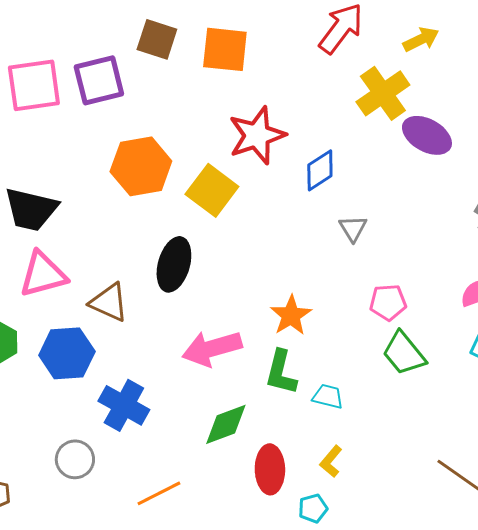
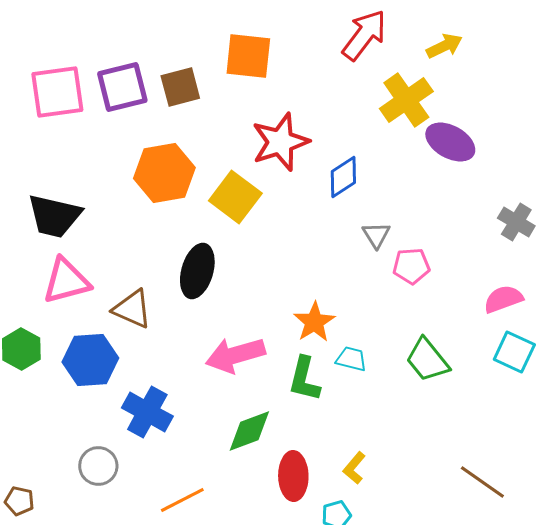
brown square: (157, 39) -> (180, 87), moved, turned -33
pink pentagon: (388, 302) -> (411, 266), moved
cyan trapezoid: (328, 396) -> (351, 359), moved

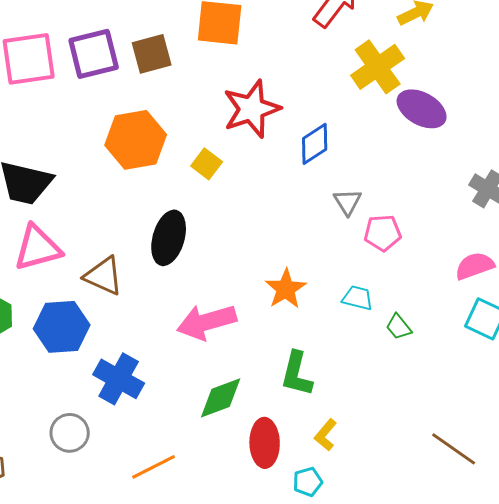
yellow square: (235, 197) -> (207, 164), size x0.6
cyan trapezoid: (351, 359) -> (358, 298), moved
green trapezoid: (427, 360) -> (399, 327), size x0.6
green L-shape: (304, 379) -> (297, 374), moved

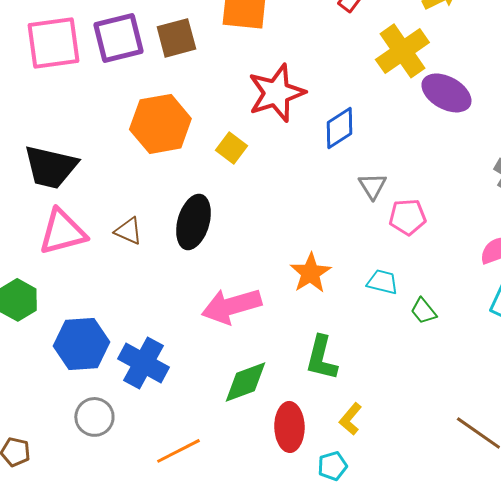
brown triangle: (104, 276) -> (128, 231), moved, size x0.7
blue hexagon: (62, 327) -> (81, 344), moved

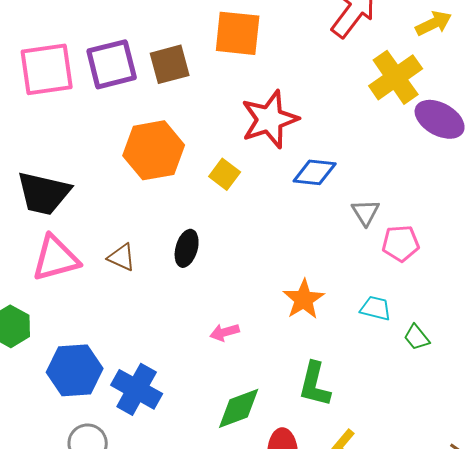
blue diamond: (339, 128) -> (315, 172), moved, turned 39
black ellipse: (193, 222) -> (187, 248), size x0.7
pink arrow: (231, 306) -> (225, 332), size x0.5

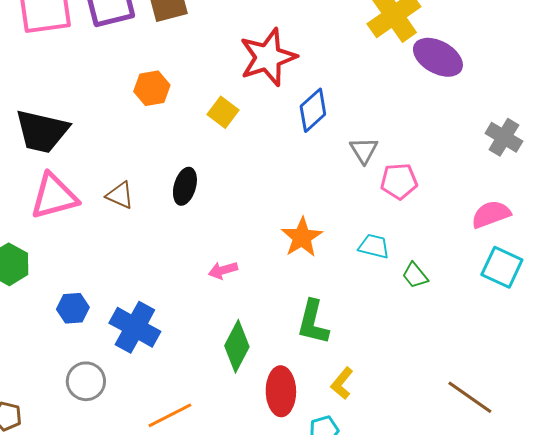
orange hexagon: (154, 150) -> (152, 88), size x0.6
blue diamond: (315, 172) -> (313, 110), turned -48
blue hexagon: (75, 370) -> (73, 308), size x0.6
green diamond: (239, 408) -> (237, 346), turned -42

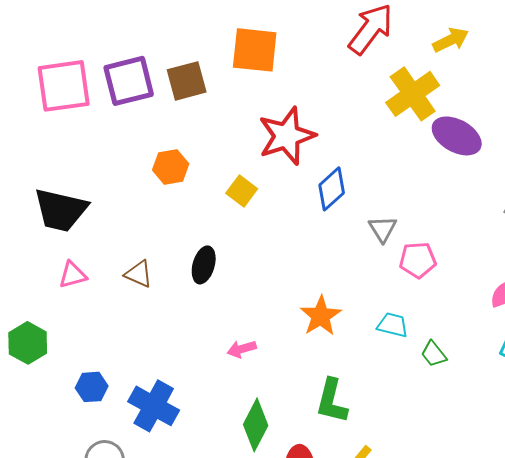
pink triangle: (54, 196) -> (73, 275), size x0.6

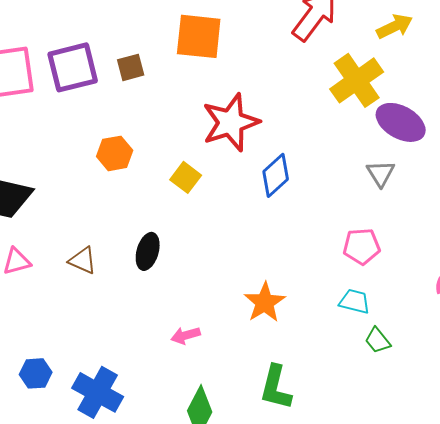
brown square: (187, 81) -> (131, 67), size x0.7
gray triangle: (383, 229) -> (381, 173), moved
cyan trapezoid: (393, 325) -> (355, 301), moved

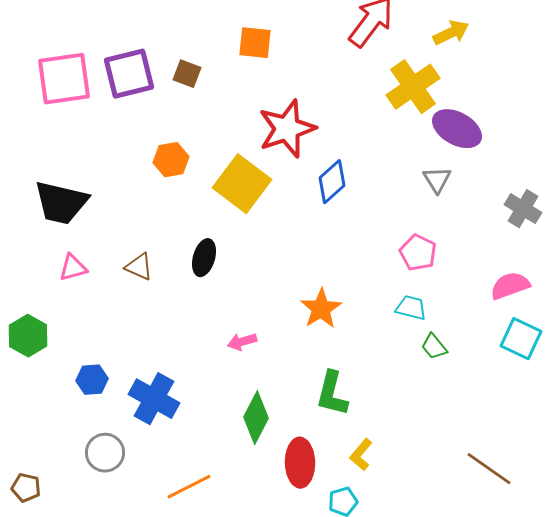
orange square: (199, 36) -> (255, 43), size x0.7
brown square: (131, 67) -> (187, 74), turned 36
yellow square: (186, 177) -> (242, 184), size x1.8
pink pentagon: (362, 246) -> (418, 253), turned 30

